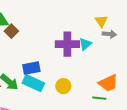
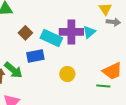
brown square: (11, 31) -> (25, 33), moved
cyan rectangle: (33, 83) -> (51, 38), moved

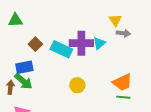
blue rectangle: (35, 56) -> (24, 67), moved
green line: (103, 86) -> (123, 97), moved

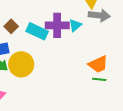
gray arrow: (123, 33) -> (99, 15), size x1.5
yellow circle: (77, 85) -> (21, 64), moved, size x1.6

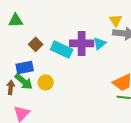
yellow circle: (21, 64) -> (46, 82), size x0.6

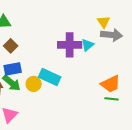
brown square: (36, 44) -> (11, 46), moved
cyan rectangle: (62, 49) -> (50, 77), moved

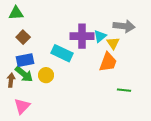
yellow triangle: (104, 22) -> (113, 43), moved
cyan rectangle: (50, 77) -> (62, 53), moved
orange trapezoid: (111, 84) -> (108, 62), moved, turned -45

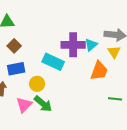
yellow triangle: (113, 43) -> (114, 52), moved
green arrow: (24, 74) -> (43, 104), moved
pink triangle: (22, 106) -> (24, 105), moved

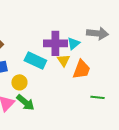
yellow triangle: (114, 52) -> (63, 60), moved

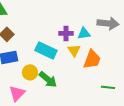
purple cross: (55, 43) -> (66, 33), size x0.6
cyan triangle: (73, 43) -> (84, 33), turned 32
green arrow: (25, 102) -> (48, 79), moved

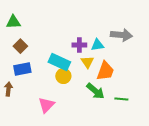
yellow circle: (30, 72) -> (63, 76), moved
green arrow: (48, 79) -> (95, 91), moved
pink triangle: (17, 93) -> (46, 105), moved

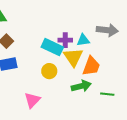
cyan rectangle: (59, 62) -> (52, 47), moved
yellow triangle: (87, 62) -> (73, 57), size x1.5
green arrow: (95, 91) -> (81, 86), turned -54

